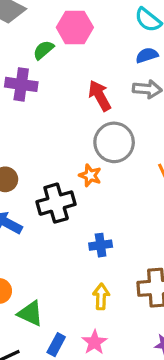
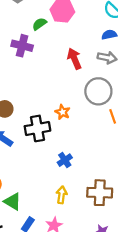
gray circle: (114, 142) -> (98, 91), moved
blue cross: (101, 245) -> (65, 160), turned -32

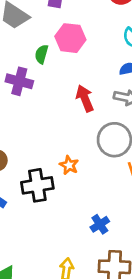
green semicircle: (39, 24) -> (41, 54), turned -40
blue cross: (65, 160) -> (100, 224), moved

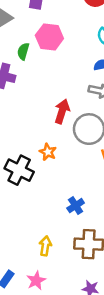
red arrow: (85, 98) -> (62, 111), moved, turned 40
black cross: (37, 185) -> (19, 170), turned 36

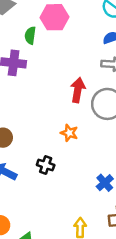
black cross: (19, 170) -> (46, 165), moved, size x0.6

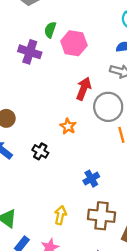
pink hexagon: (54, 17) -> (74, 43), moved

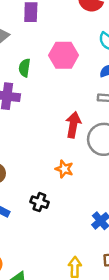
pink hexagon: (74, 43) -> (64, 55), moved

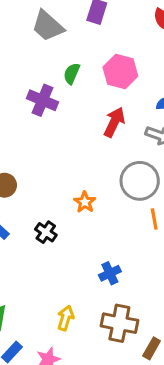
red arrow: (73, 125) -> (114, 122), moved

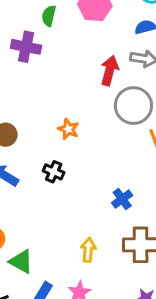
red arrow: (114, 122) -> (110, 70), moved
orange star: (85, 202) -> (68, 129), moved

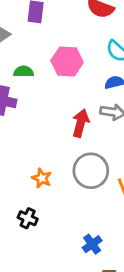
green semicircle: (49, 16) -> (24, 72), turned 78
gray circle: (133, 106) -> (91, 171), moved

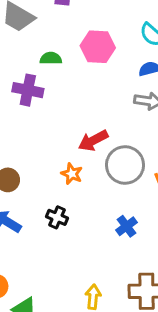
red arrow: (81, 123) -> (93, 141), moved, turned -132
blue cross: (92, 244) -> (126, 226), moved

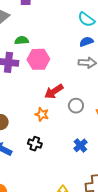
pink hexagon: (98, 47) -> (38, 59), moved
gray circle: (125, 165) -> (76, 106), size x0.6

